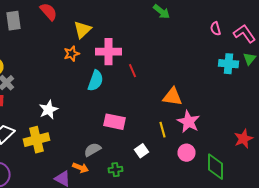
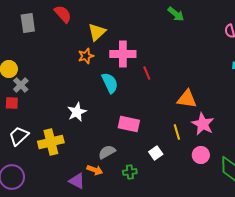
cyan semicircle: (96, 81) -> (110, 83), turned -45
white star: (48, 110) -> (77, 112), moved

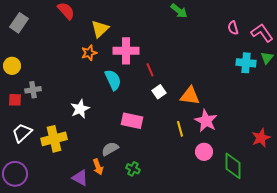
gray rectangle: (28, 23) -> (19, 23), moved, turned 42
gray cross: (21, 85) -> (33, 90), moved, turned 35
white square: (156, 153) -> (159, 92), moved
orange arrow: (95, 170) -> (98, 167), turned 49
green cross: (130, 172) -> (133, 169), turned 32

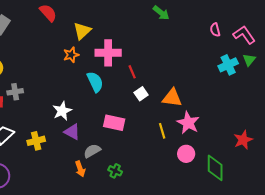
cyan cross: (246, 63) -> (228, 65), turned -30
yellow cross: (54, 139) -> (36, 141), size x0.7
purple triangle: (80, 178) -> (72, 132), moved

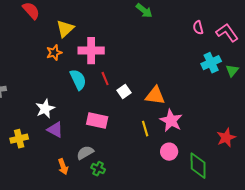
green triangle: (249, 60) -> (232, 71), moved
red line: (132, 72) -> (105, 79), moved
gray semicircle: (92, 151) -> (85, 153), moved

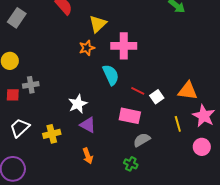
red line: (105, 79) -> (138, 91), moved, turned -40
white square: (124, 92) -> (157, 97), moved
gray semicircle: (85, 153) -> (142, 140), moved
orange arrow: (63, 167) -> (88, 156), moved

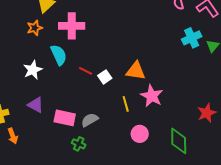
white star: (78, 104) -> (33, 70), moved
pink rectangle: (130, 116) -> (65, 118), moved
pink circle: (202, 147) -> (140, 134), moved
orange arrow: (88, 156) -> (13, 136), moved

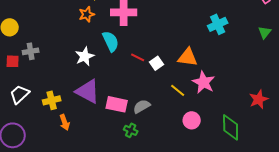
cyan cross: (192, 38) -> (218, 24), moved
yellow line: (126, 104) -> (178, 90), turned -35
purple triangle: (36, 105) -> (88, 91), size x1.5

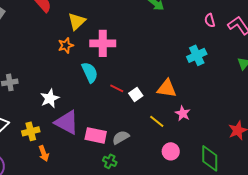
white star: (85, 56) -> (50, 98), moved
pink star: (204, 82) -> (183, 113), size x0.7

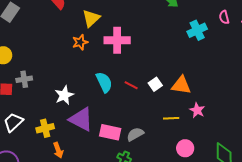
cyan cross: (197, 55) -> (197, 30), moved
cyan semicircle: (90, 72) -> (104, 82), moved
white square: (136, 94) -> (155, 84), moved
yellow line: (157, 121) -> (171, 118), turned -42

